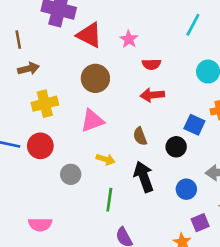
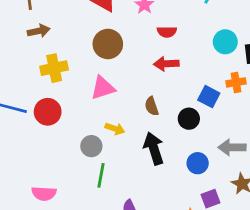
gray circle: (71, 174) -> (91, 146), moved
green line: (109, 200) -> (101, 175), moved

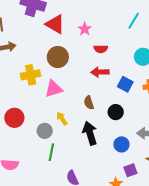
yellow cross: (54, 68) -> (31, 75), moved
blue square: (209, 97) -> (125, 84), moved
red circle: (48, 112) -> (14, 118), moved
yellow arrow: (115, 129) -> (62, 118), turned -144

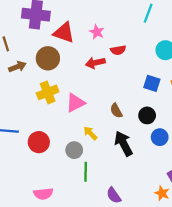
brown circle: (58, 57) -> (48, 58), moved
red arrow: (100, 72) -> (95, 63), moved
blue circle: (121, 144) -> (160, 137), moved

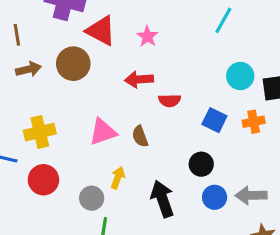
red semicircle: (118, 50) -> (170, 101), moved
yellow cross: (48, 92) -> (40, 132), moved
brown semicircle: (116, 111) -> (140, 136), moved
yellow arrow: (90, 133) -> (118, 178), turned 56

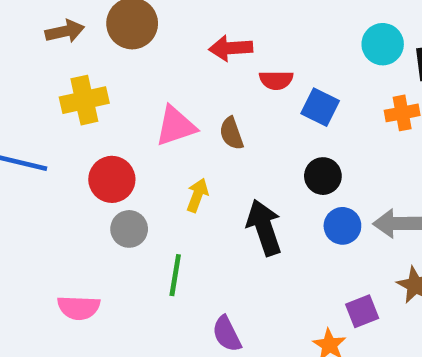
blue square: (214, 120) -> (320, 107), moved
yellow cross: (40, 132) -> (84, 100), moved
red circle: (43, 180) -> (112, 179), moved
gray circle: (92, 198) -> (129, 229), moved

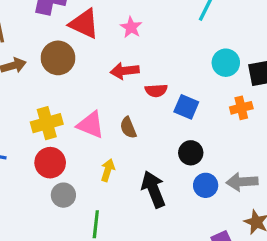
yellow cross: (84, 100) -> (47, 123), moved
pink triangle: (176, 126) -> (91, 125), turned 44

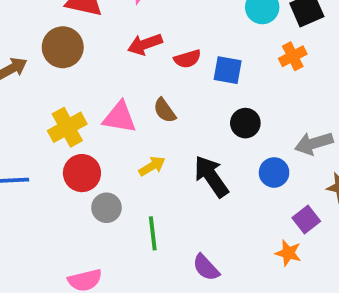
yellow arrow: (108, 170) -> (152, 166), turned 55
blue circle: (206, 185) -> (274, 172), moved

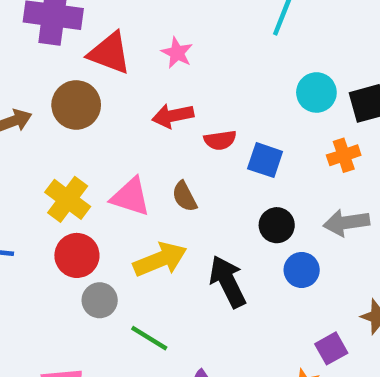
yellow cross: (67, 127) -> (68, 199), turned -33
gray arrow: (314, 143) -> (346, 223), moved
yellow arrow: (152, 166) -> (160, 259), size x1.6
blue circle: (274, 172) -> (302, 270), moved
green line: (153, 233) -> (149, 338), turned -60

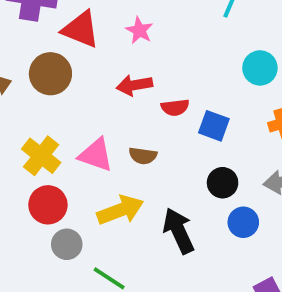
brown semicircle: (184, 196) -> (143, 156), turned -56

